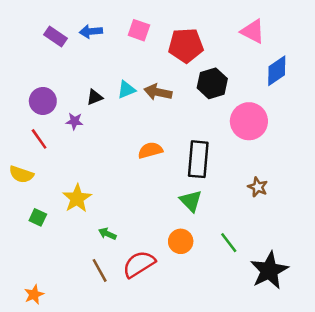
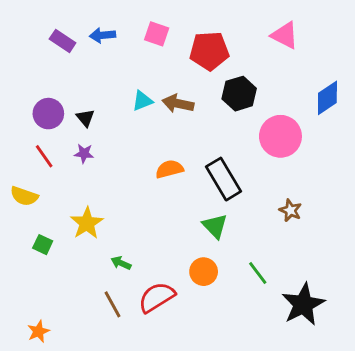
blue diamond: (277, 71) -> (327, 98), moved
black triangle: (95, 97) -> (85, 118), moved, turned -48
purple star: (74, 121) -> (84, 153), moved
black rectangle: (198, 159) -> (224, 179), turned -36

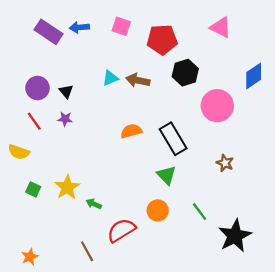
purple rectangle: (63, 41) -> (49, 32), size x1.4
yellow star: (87, 223) -> (67, 187), moved
brown line: (112, 304) -> (87, 251), moved

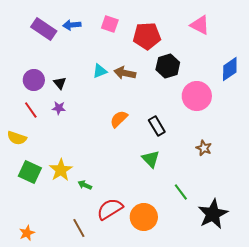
orange semicircle: (131, 131) -> (119, 119), turned -30
black rectangle: (173, 139) -> (157, 126), size x0.7
green square: (33, 189) -> (30, 172), size x1.6
orange circle: (158, 210) -> (144, 217), moved, size x1.4

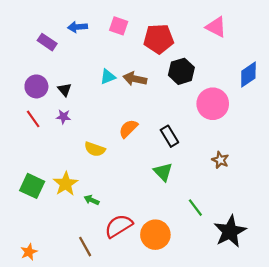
purple rectangle: (44, 29) -> (47, 42), moved, size x0.7
yellow semicircle: (17, 138) -> (95, 149), moved

